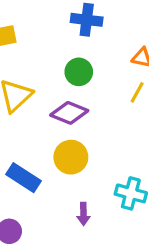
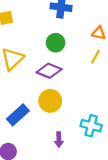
blue rectangle: (23, 178) -> (18, 115), turned -75

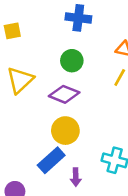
blue rectangle: (18, 115) -> (51, 160), moved

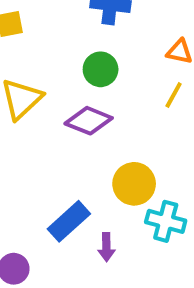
yellow circle: (65, 131) -> (134, 184), moved

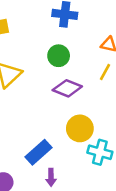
purple diamond: (89, 121) -> (67, 88), moved
purple arrow: (106, 247) -> (51, 177), moved

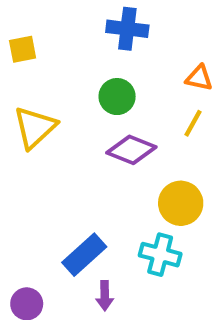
yellow circle: (80, 128) -> (181, 203), moved
cyan cross: (100, 152) -> (160, 255), moved

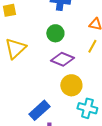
yellow circle: (181, 203) -> (71, 85), moved
cyan cross: (160, 255) -> (87, 108), moved

